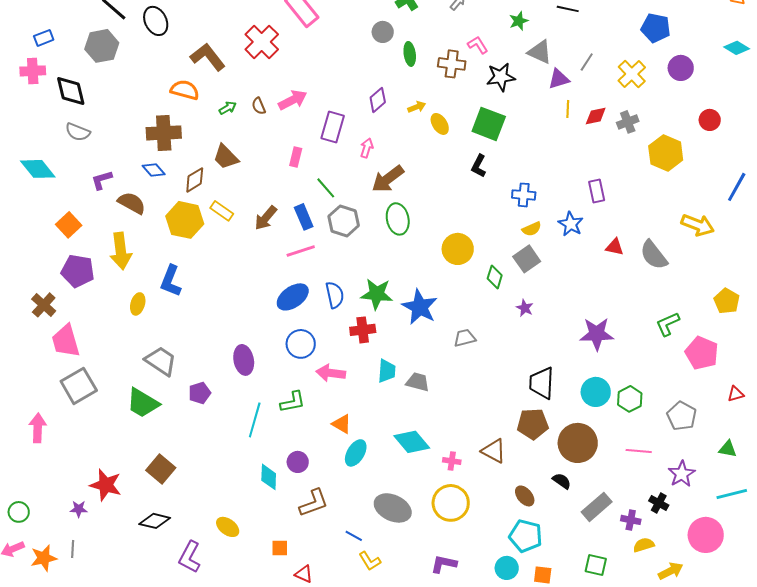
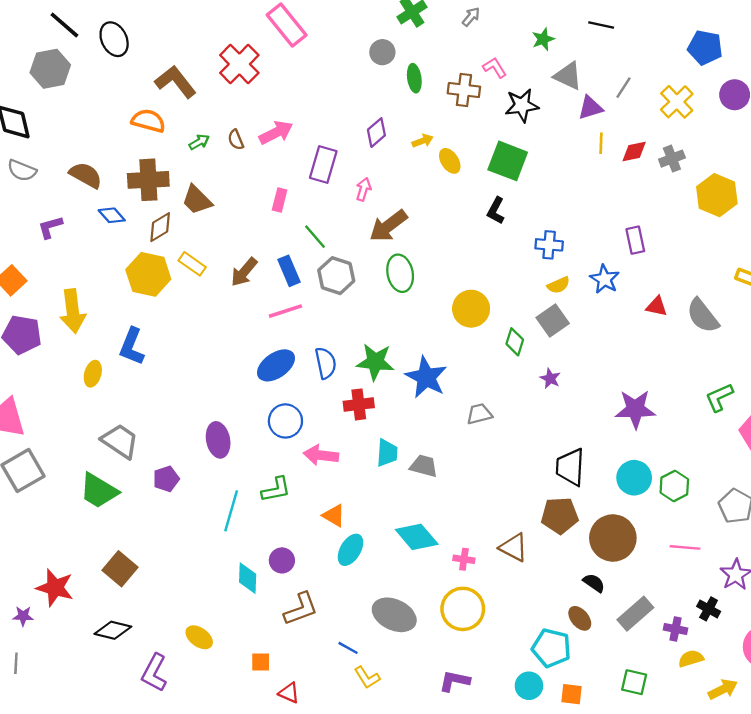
brown cross: (164, 133) -> (148, 180), moved
brown semicircle: (132, 203) -> (86, 175), moved
brown ellipse: (525, 496) -> (580, 618), moved

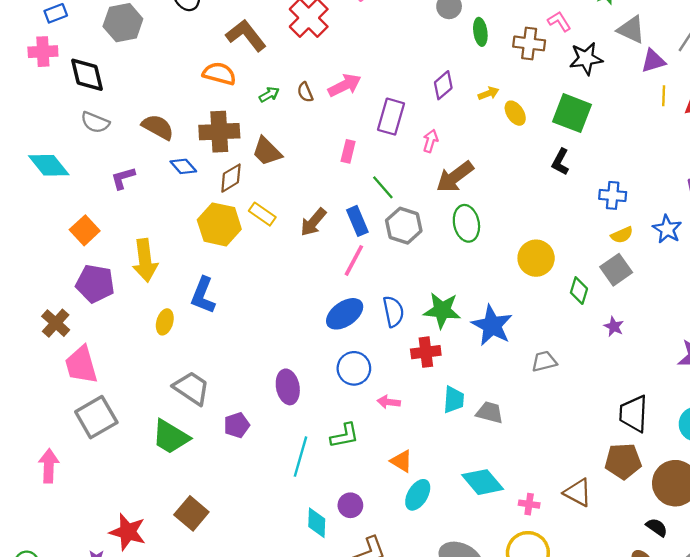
pink line: (285, 311) -> (354, 260), turned -44
pink arrow: (321, 455) -> (389, 402), size x0.7

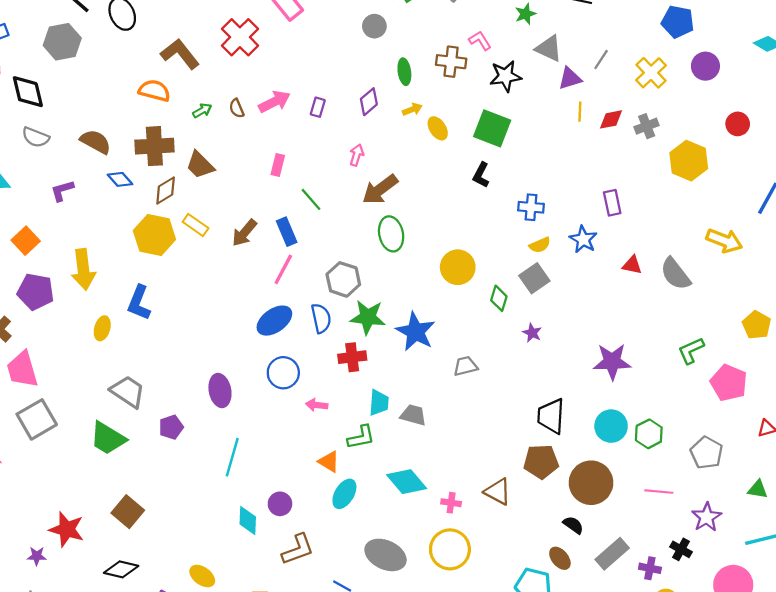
green ellipse: (480, 32) -> (404, 72), moved
purple rectangle: (391, 117) -> (318, 107), moved, size x0.6
gray hexagon: (404, 226) -> (343, 279), moved
green L-shape: (345, 436) -> (361, 437), moved

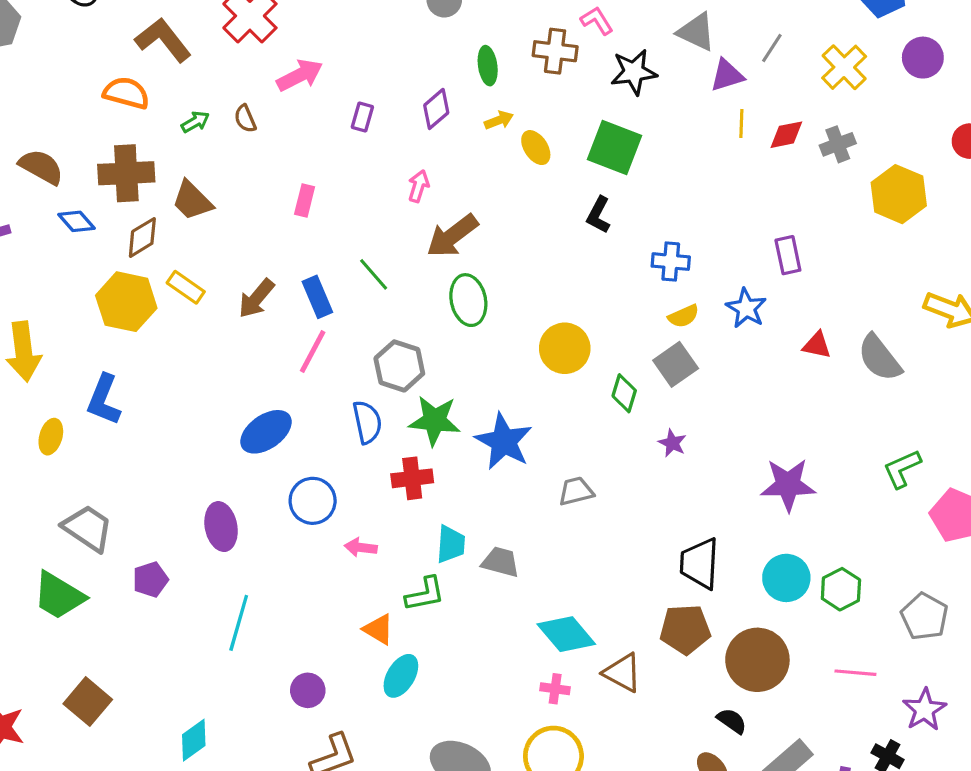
pink arrow: (274, 102) -> (300, 75), moved
green line: (311, 199) -> (374, 274), moved
blue ellipse: (274, 321) -> (266, 432), moved
cyan diamond: (407, 482) -> (566, 634), moved
cyan diamond: (248, 520) -> (194, 740), moved, turned 52

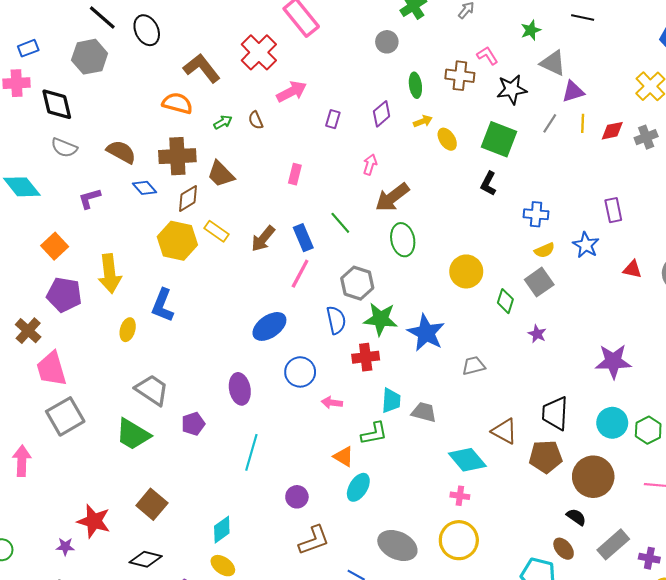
gray line: (772, 48) -> (550, 123), moved
brown triangle: (623, 673) -> (504, 431), moved

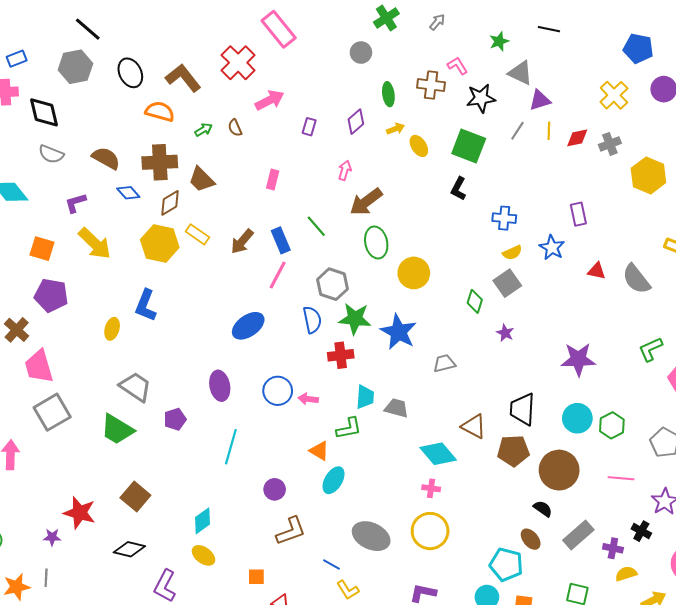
black ellipse: (147, 30) -> (130, 73), moved
orange square: (55, 246) -> (42, 249), turned -30
yellow circle: (466, 271) -> (414, 273), moved
yellow arrow: (110, 274) -> (95, 244), moved, turned -39
blue circle: (300, 372) -> (278, 391), moved

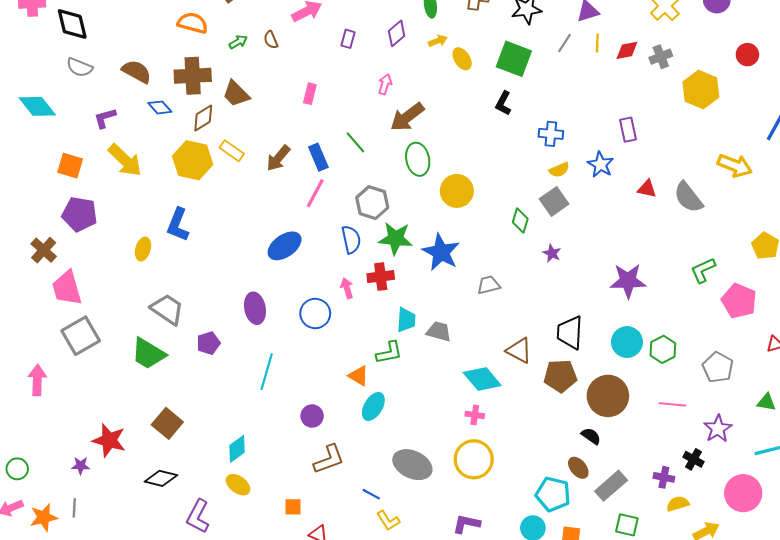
pink arrow: (308, 399) -> (347, 288), moved, turned 66
gray rectangle: (578, 535) -> (611, 486), moved

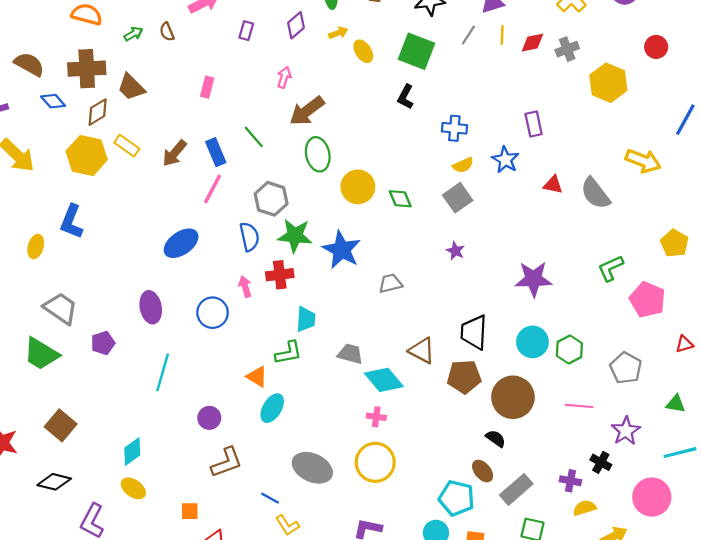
green diamond: (520, 221) -> (400, 199), moved, turned -40
gray trapezoid: (439, 331) -> (350, 354), moved

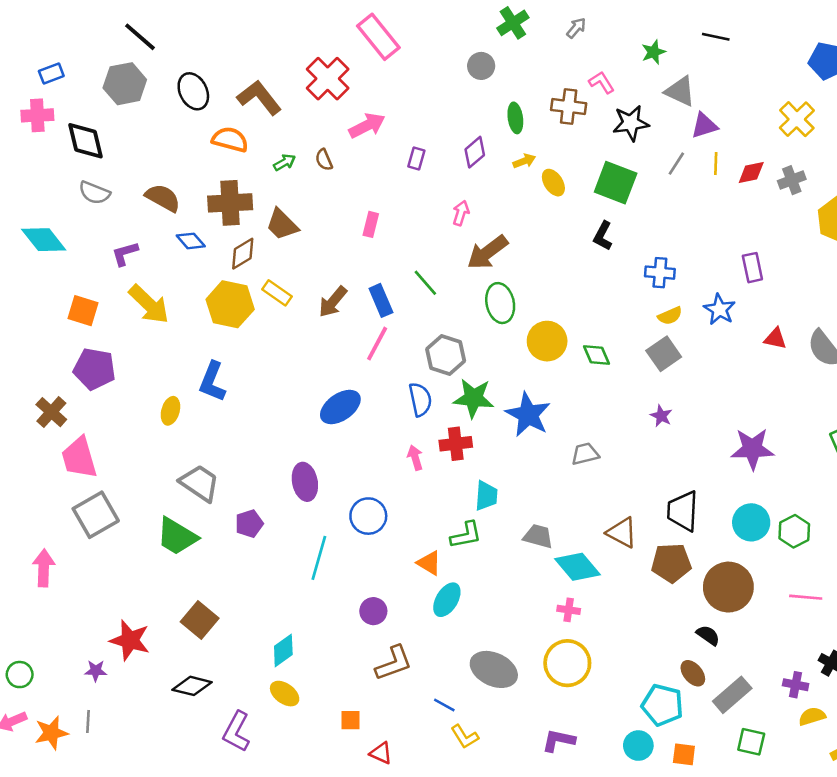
blue circle: (213, 313) -> (368, 516), moved

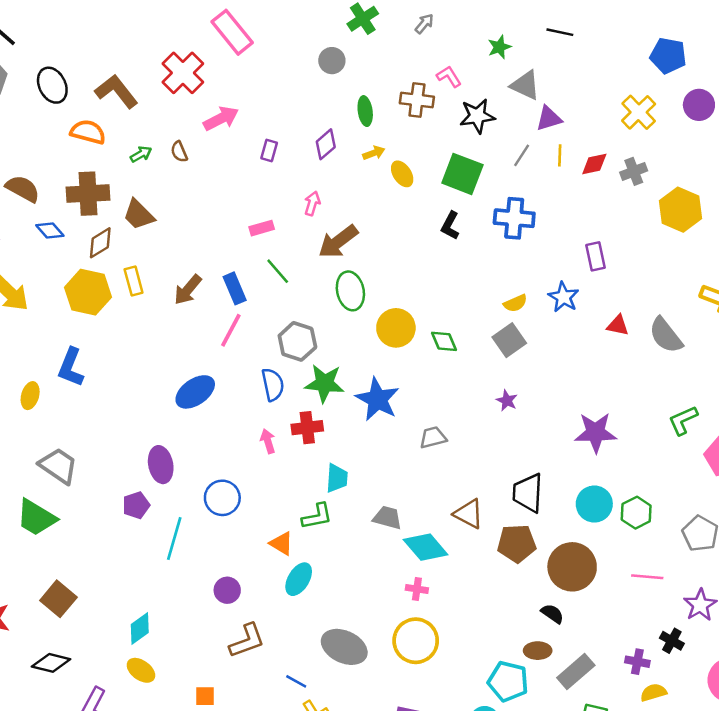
pink rectangle: (371, 224) -> (262, 228), moved, turned 60
blue cross: (660, 273) -> (514, 218), moved, size x1.4
yellow rectangle: (277, 293) -> (134, 281), turned 40
purple pentagon: (249, 524) -> (136, 505), moved
brown ellipse: (693, 673) -> (538, 651), turned -50

